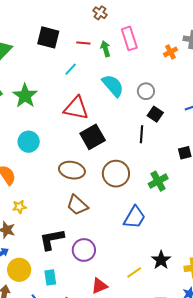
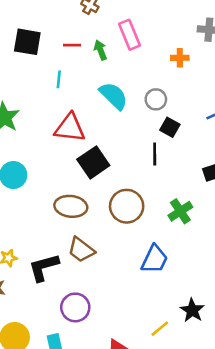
orange cross: (170, 52) -> (180, 58), moved, turned 32
cyan line: (71, 69) -> (59, 79), turned -32
black L-shape: (52, 239) -> (44, 267), moved
purple circle: (84, 250) -> (75, 307), moved

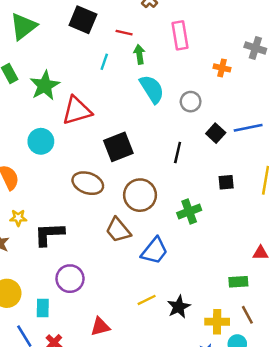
green arrow: (100, 50) -> (139, 54), moved
black square: (170, 127) -> (216, 133), moved
red triangle: (70, 128) -> (77, 111), moved, turned -36
brown trapezoid: (81, 250) -> (118, 230), moved
yellow line: (160, 329) -> (147, 300), moved

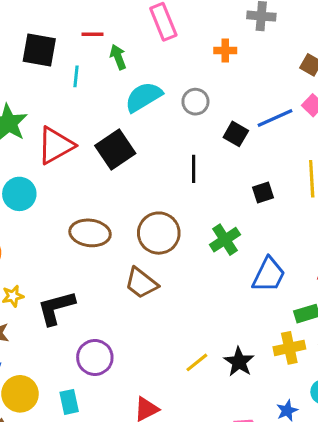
black square: (83, 20) -> (39, 50), moved
cyan semicircle: (152, 89) -> (143, 97), turned -76
black square: (118, 147) -> (115, 149), moved
blue trapezoid: (154, 251) -> (269, 275), moved
yellow cross: (217, 322) -> (289, 348), moved

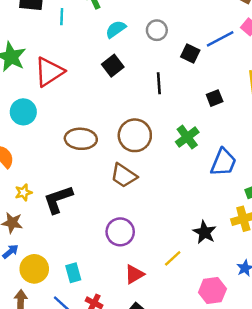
cyan semicircle: (143, 97) -> (116, 29), size x0.7
black square: (115, 149) -> (113, 66), moved, size x0.7
purple circle: (95, 357) -> (120, 232), moved
yellow line: (197, 362) -> (173, 258), moved

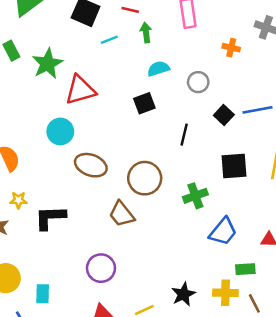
cyan line: (62, 17) -> (109, 40), turned 49
black square: (215, 98) -> (234, 166), size x1.6
cyan circle: (23, 112) -> (60, 131), moved

